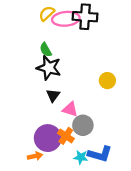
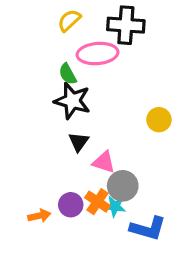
pink ellipse: (66, 19) -> (98, 54), moved
purple circle: (48, 138) -> (71, 205), size x0.6
orange arrow: (35, 156) -> (39, 216), moved
cyan star: (81, 157) -> (115, 206), moved

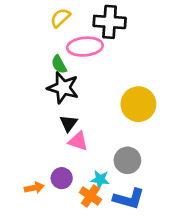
yellow circle: (159, 120) -> (138, 104), size x1.6
pink triangle: (104, 162) -> (78, 141), moved
gray circle: (123, 186) -> (127, 160), moved
orange cross: (98, 202) -> (90, 196), moved

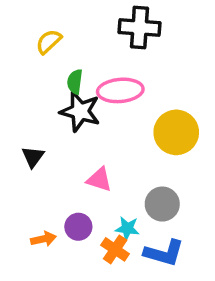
yellow semicircle: (60, 18) -> (49, 42), moved
pink ellipse: (85, 47) -> (120, 90), moved
green semicircle: (59, 64) -> (75, 82), turned 36
black triangle: (69, 123) -> (33, 157), moved

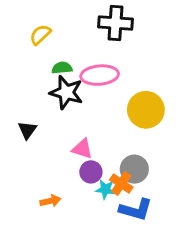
green semicircle: (75, 82) -> (62, 68), turned 78
purple circle: (78, 227) -> (91, 172), moved
orange arrow: (43, 239) -> (50, 201), moved
orange cross: (115, 249) -> (121, 184), moved

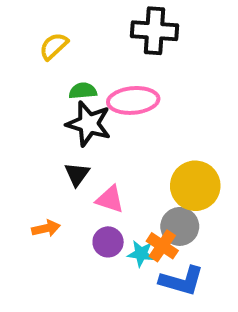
yellow circle: (146, 110) -> (195, 186), moved
black triangle: (27, 130) -> (77, 174), moved
purple circle: (91, 172) -> (108, 242), moved
orange arrow: (50, 201) -> (46, 228), moved

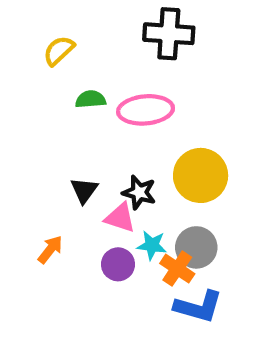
black star: (89, 124) -> (139, 192), moved, size x0.7
yellow circle: (195, 186) -> (201, 175), moved
orange arrow: (46, 228) -> (50, 250), turned -40
cyan star: (141, 254) -> (152, 245), moved

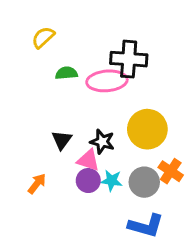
black cross: (169, 34) -> (129, 59), moved
purple circle: (118, 264) -> (88, 181), moved
orange cross: (177, 269) -> (171, 171), moved

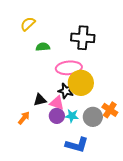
pink ellipse: (107, 81) -> (69, 68), moved
yellow circle: (147, 129) -> (81, 83), moved
black triangle: (62, 140) -> (40, 100), moved, turned 40
blue L-shape: (146, 226) -> (77, 145), moved

